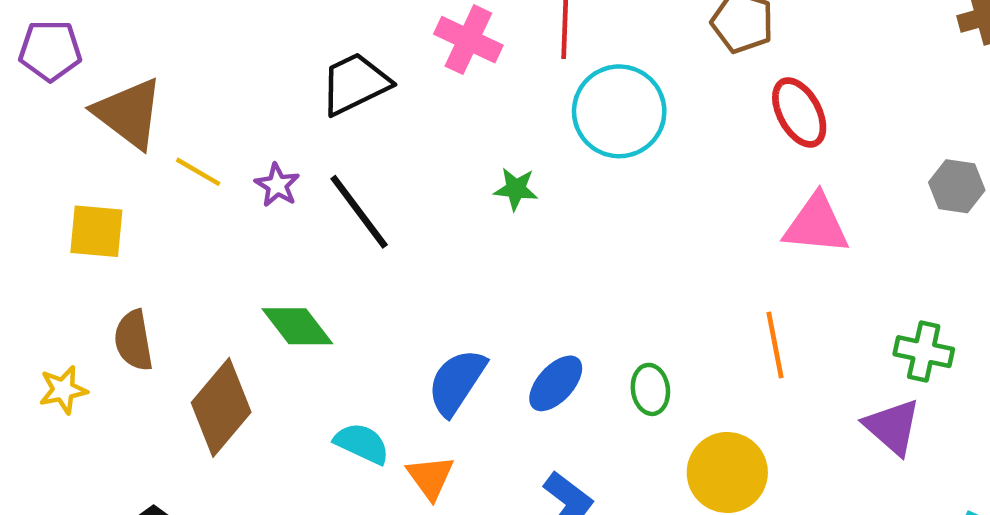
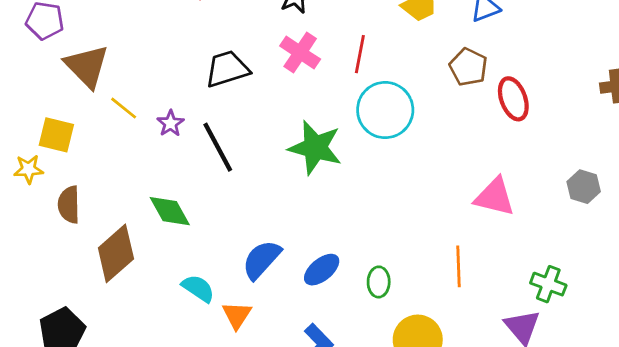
red ellipse: (799, 112) -> (513, 99), moved
green star: (516, 189) -> (315, 148), size x2.0
yellow star: (63, 390) -> (29, 169), moved

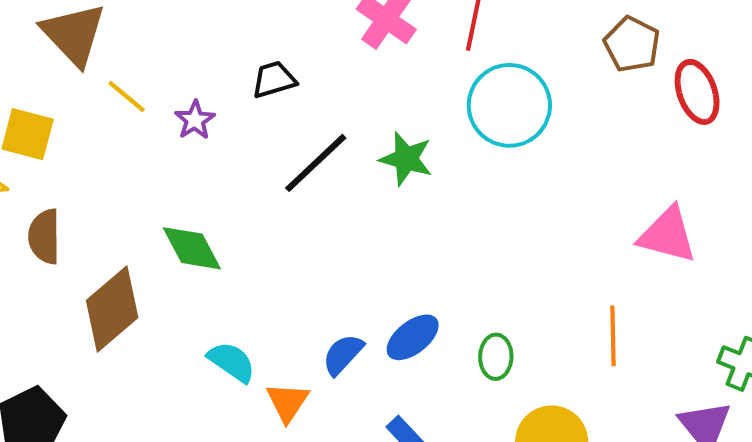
black trapezoid: (227, 69) -> (274, 80), moved, size x0.7
black line: (218, 147) -> (316, 163), moved, turned 74
green star: (315, 148) -> (406, 159), size x0.7
blue semicircle: (261, 260) -> (343, 354), moved, size x0.7

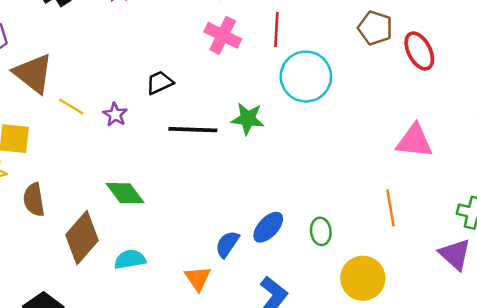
black line: (316, 163) -> (193, 130), turned 54
cyan semicircle: (232, 362) -> (130, 259), moved, turned -36

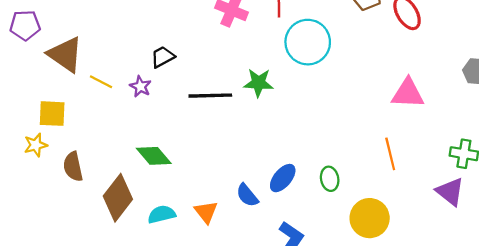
black trapezoid: (160, 83) -> (163, 57), moved
blue semicircle: (227, 244) -> (247, 195), turned -70
orange triangle: (198, 278) -> (206, 212), moved

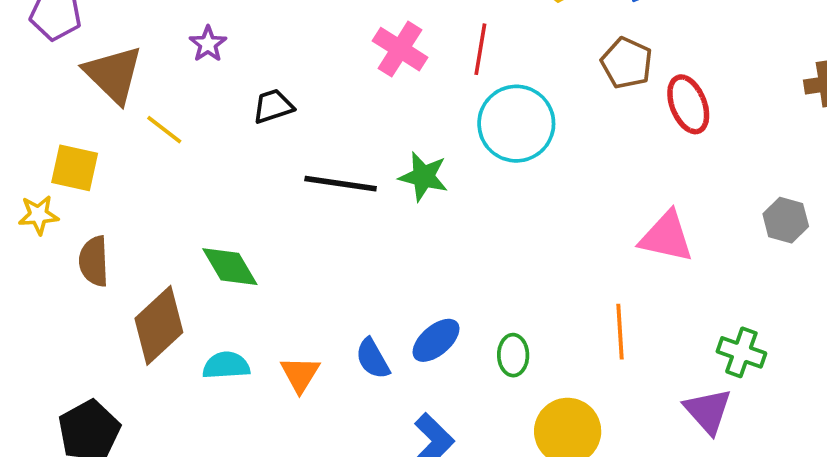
purple star: (140, 87) -> (208, 44), moved

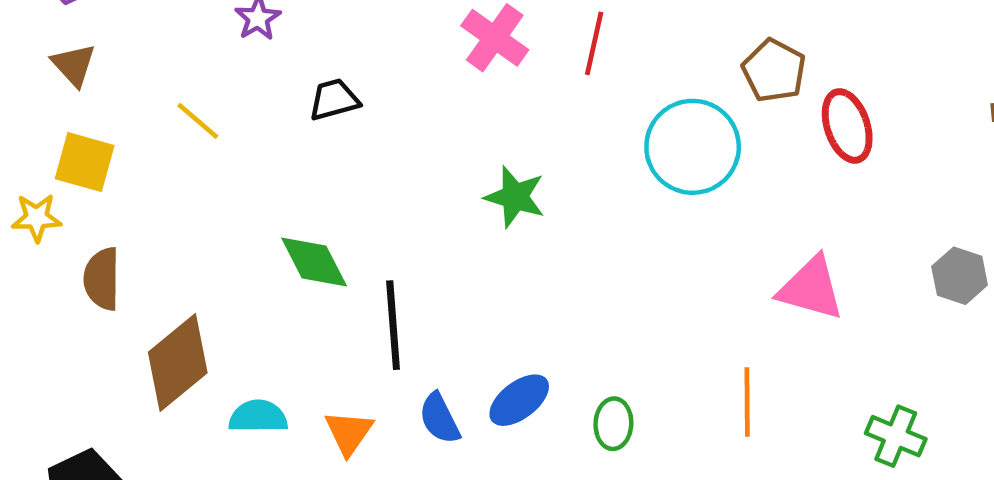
brown triangle: (113, 74) -> (74, 65), moved, size x0.6
cyan circle: (516, 124) -> (693, 147), moved
black line: (341, 184) -> (393, 325), moved, turned 74
green diamond: (230, 267) -> (314, 262), moved

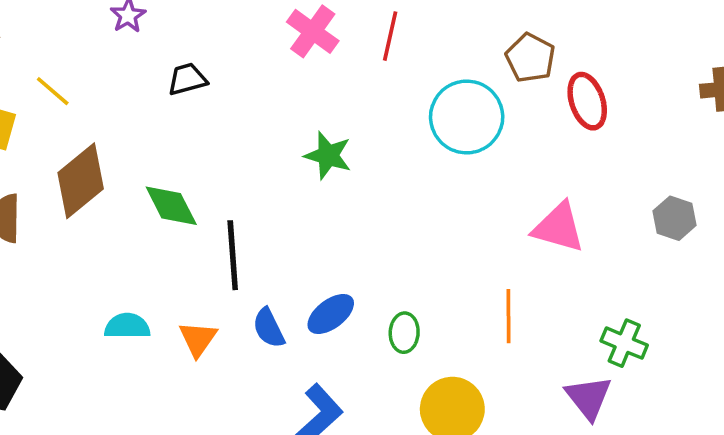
yellow line: (198, 121) -> (53, 91), moved
brown diamond: (178, 362) -> (81, 181), moved

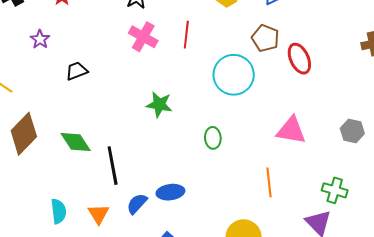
gray hexagon: (674, 218) -> (352, 131), moved
blue ellipse: (331, 314) -> (170, 192), turned 36
cyan semicircle: (127, 326) -> (59, 211), turned 90
blue semicircle: (269, 328) -> (137, 204), turned 75
green ellipse: (404, 333) -> (213, 138), moved

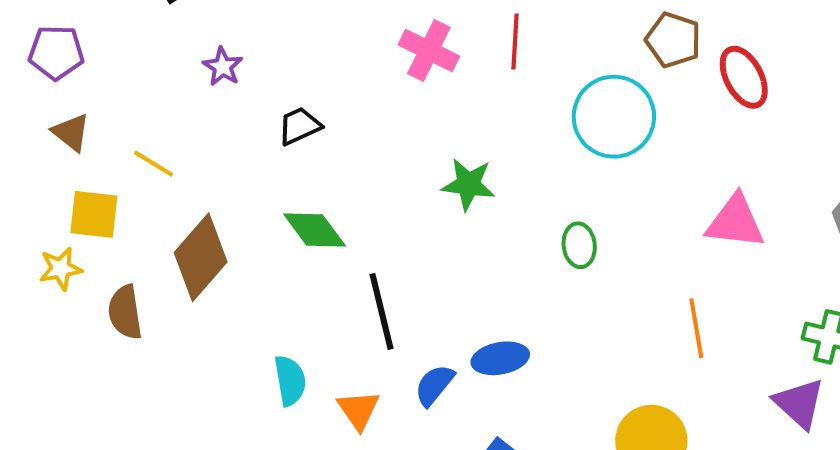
green diamond: (76, 142) -> (315, 230), moved
cyan semicircle: (59, 211) -> (290, 381), moved

